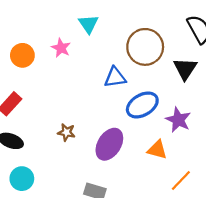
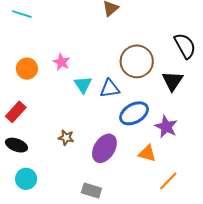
cyan triangle: (88, 24) -> (83, 85), moved

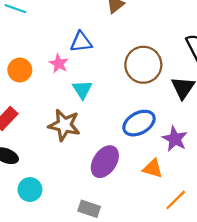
blue triangle: (110, 89) -> (81, 42), moved
brown star: (66, 138) -> (64, 125), moved, size x1.8
cyan circle: (26, 179) -> (30, 190), moved

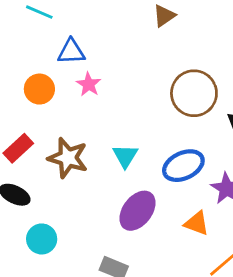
blue triangle: (81, 42) -> (71, 52), moved
cyan triangle: (82, 89) -> (125, 156), moved
brown star: (64, 125) -> (68, 158), moved

